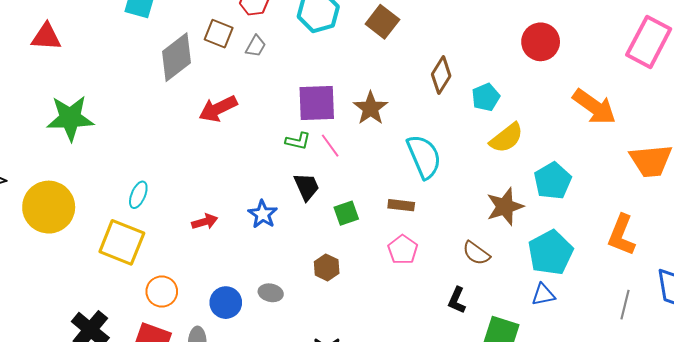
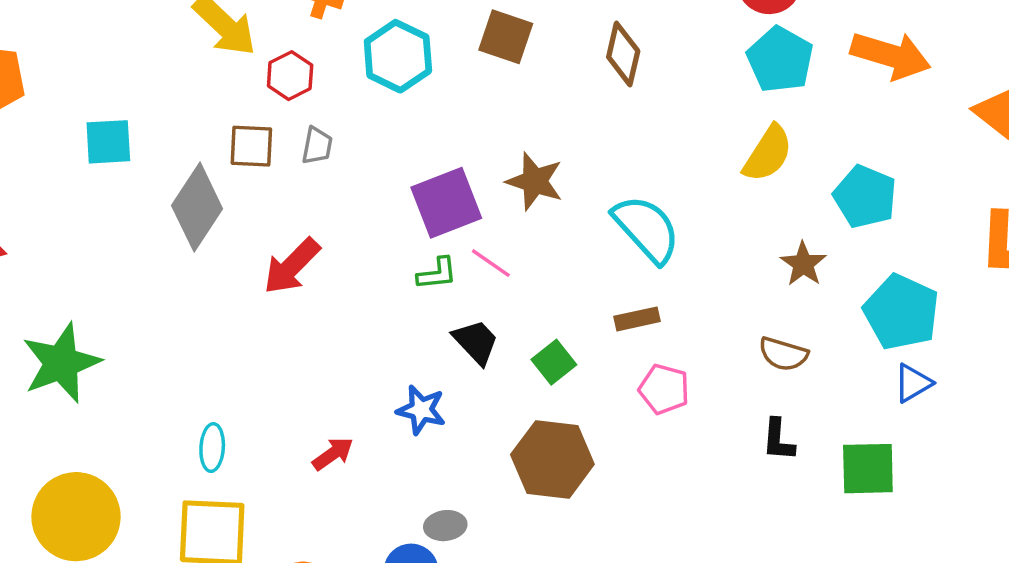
brown diamond: (441, 75) -> (623, 54), moved
cyan pentagon: (486, 97) -> (780, 60), moved, size x1.4
brown star: (505, 207) -> (803, 264), size x0.7
brown hexagon: (327, 267) -> (552, 459), size x1.8
gray ellipse: (271, 293) -> (445, 526), moved

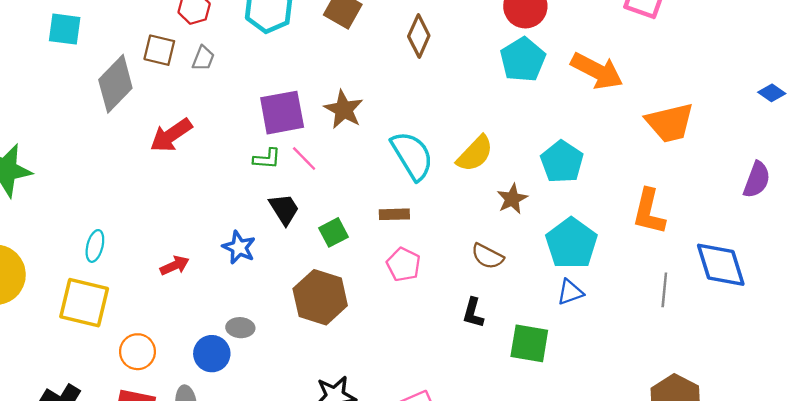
yellow semicircle: (768, 154) -> (475, 154), moved

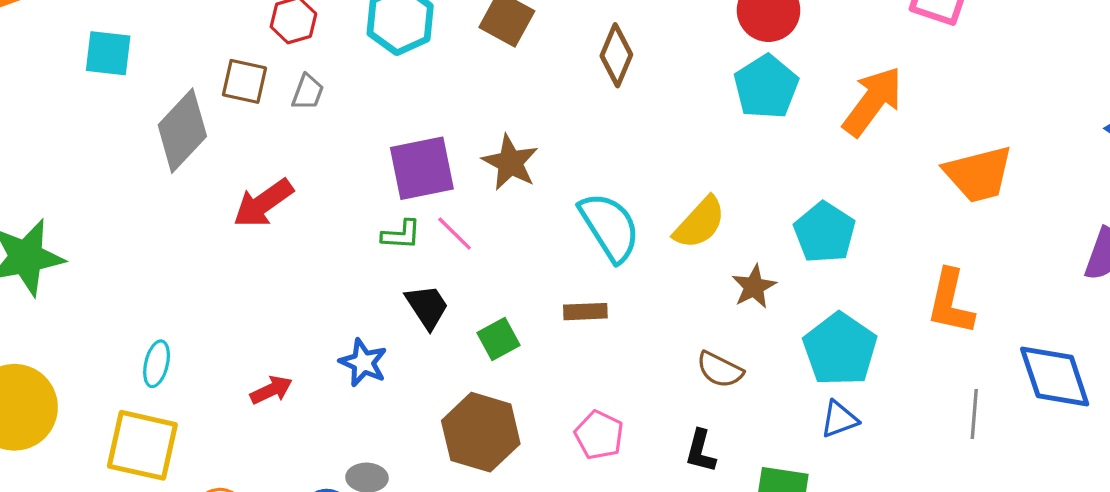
orange arrow: (597, 71) -> (873, 101), turned -80
pink pentagon: (404, 265) -> (599, 435), moved

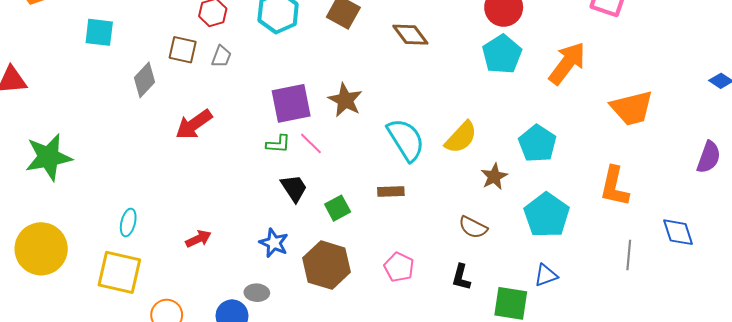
brown diamond: (616, 55) -> (410, 35), turned -60
gray diamond: (182, 131) -> (144, 80), size x0.7
blue star: (363, 363) -> (274, 243), moved
blue diamond: (1055, 377) -> (678, 232), size x0.7
blue triangle: (839, 419) -> (546, 275), moved

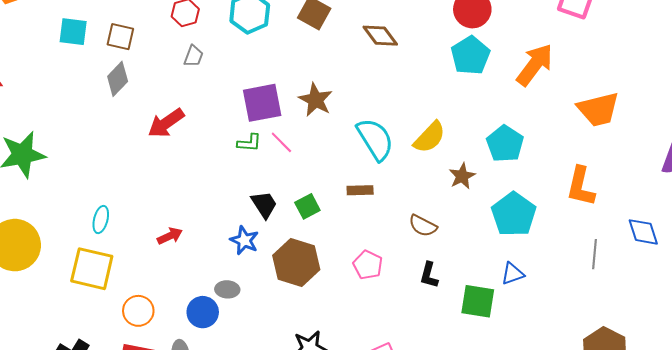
brown square: (183, 50) -> (120, 37), moved
black trapezoid: (294, 188) -> (264, 205), moved
brown semicircle: (473, 227) -> (423, 226), moved

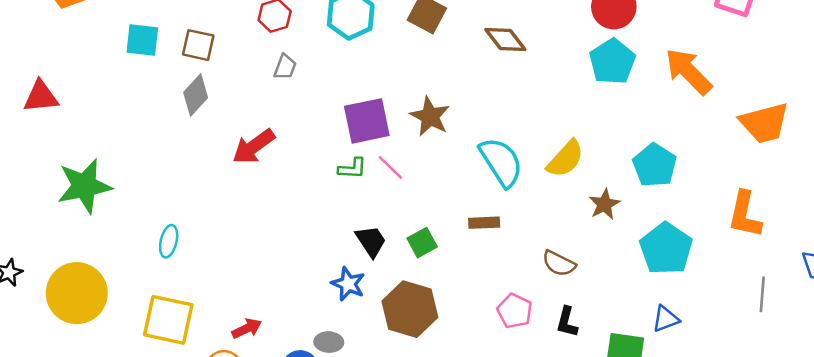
orange arrow: (535, 65) -> (688, 71), turned -81
cyan ellipse: (101, 220) -> (169, 241), moved
red arrow: (170, 236) -> (247, 329), moved
pink pentagon: (368, 265) -> (515, 311), moved

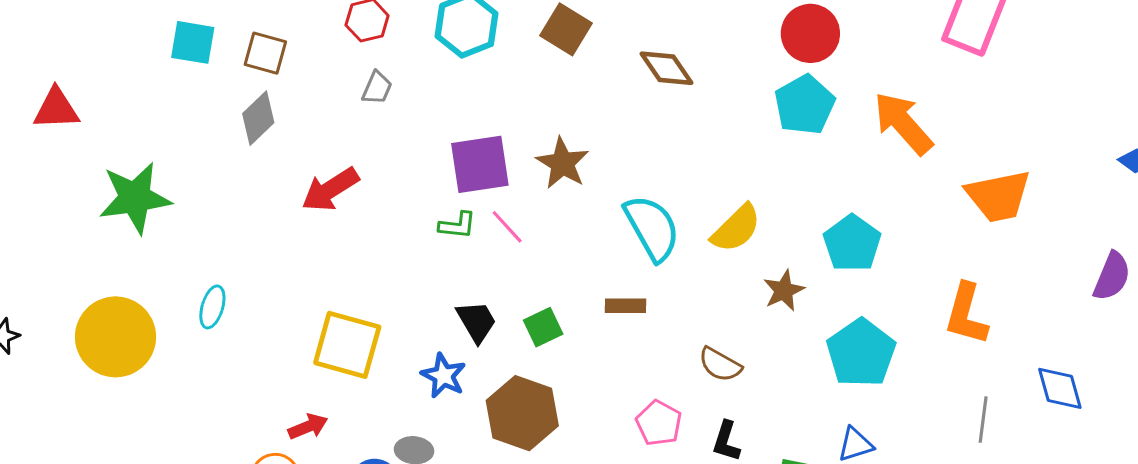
green star: (84, 186) -> (135, 198), moved
yellow circle: (77, 293) -> (116, 337), moved
yellow square: (168, 320) -> (347, 345), moved

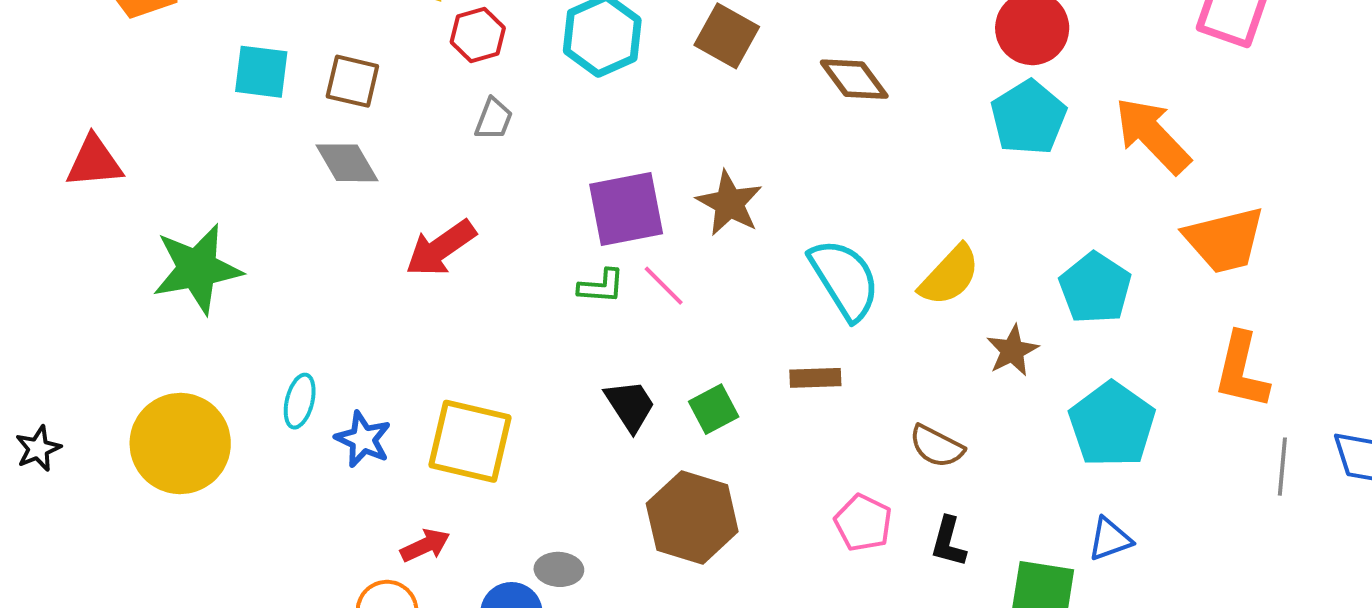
gray diamond: (258, 118) -> (347, 163), turned -74
orange trapezoid: (998, 196) -> (1225, 240), moved
blue star: (444, 376) -> (363, 439), moved
gray line: (983, 420) -> (1282, 467), moved

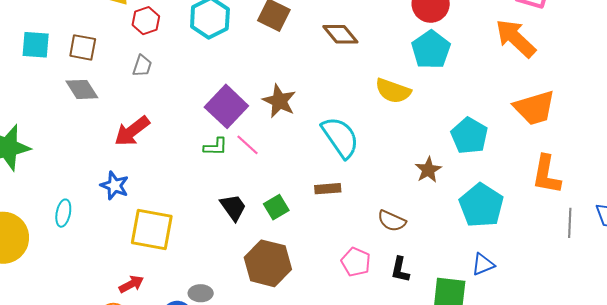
gray trapezoid: (494, 119) -> (142, 66), moved
orange arrow: (1153, 135) -> (516, 38), moved
purple square: (626, 209) -> (226, 106), turned -33
yellow semicircle: (950, 275) -> (393, 91), moved, turned 69
blue star: (363, 439) -> (115, 186), moved

